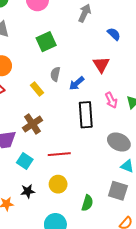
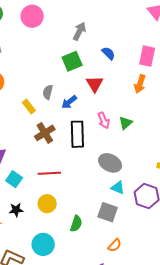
green square: (46, 42) -> (72, 61), moved
brown cross: (32, 124) -> (45, 133), moved

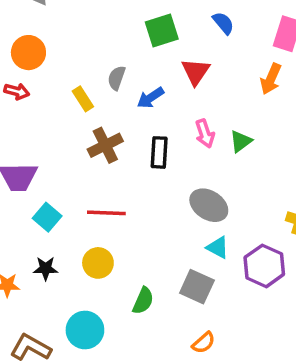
black rectangle: (77, 134) -> (159, 152), size x0.7

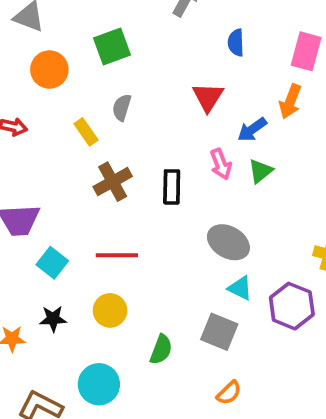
blue semicircle: (223, 23) -> (236, 43), turned -140
green square: (162, 30) -> (112, 46), moved
orange circle: (28, 53) -> (49, 70), moved
blue arrow: (150, 98) -> (252, 129), moved

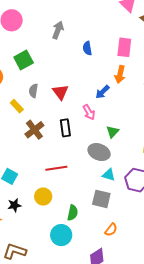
red triangle: (208, 97) -> (60, 92), moved
green triangle: (260, 171) -> (113, 132), moved
red line: (117, 255) -> (56, 168), moved
cyan circle: (99, 384) -> (61, 235), moved

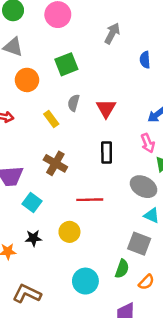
pink arrow: (89, 112) -> (148, 143), moved
brown cross: (34, 130) -> (55, 163), moved, turned -30
green semicircle: (73, 213) -> (122, 269), moved

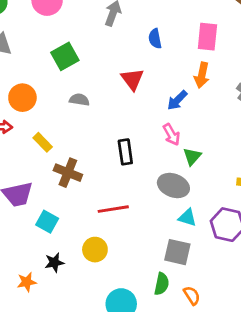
orange circle: (27, 80) -> (22, 98), moved
gray semicircle: (74, 103) -> (79, 100), turned 91
red triangle: (106, 108) -> (132, 79), moved
yellow rectangle: (51, 119) -> (43, 142), moved
orange semicircle: (146, 282) -> (192, 295), turned -70

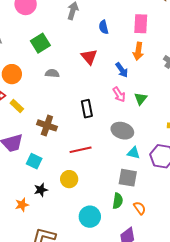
blue arrow: (177, 100) -> (122, 70), turned -77
yellow rectangle: (43, 142) -> (17, 106), moved
green triangle: (192, 156) -> (141, 99), moved

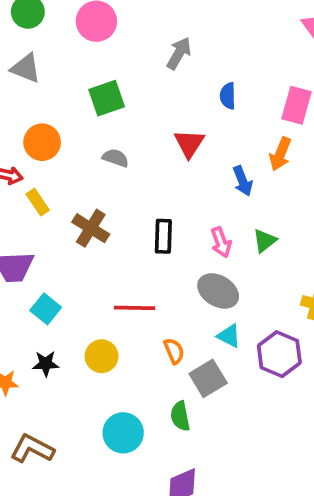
pink arrow: (119, 95) -> (221, 242), moved
brown cross: (47, 125) -> (91, 228), moved
gray square: (128, 178) -> (208, 378), turned 36
green semicircle: (118, 201) -> (180, 416), turned 147
orange semicircle: (140, 208) -> (174, 351), moved

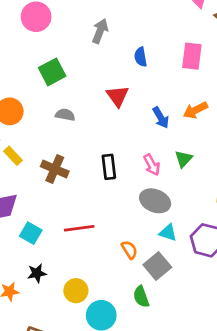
orange arrow: (280, 154) -> (195, 110), moved, turned 50
red line: (135, 308) -> (79, 228), moved
yellow circle: (102, 356) -> (76, 291), moved

